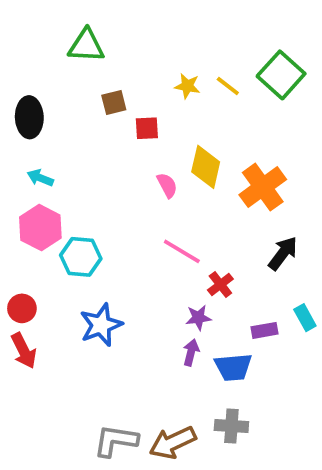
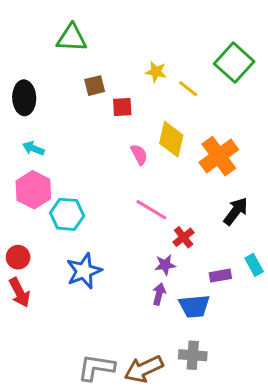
yellow line: (228, 86) -> (188, 89), moved

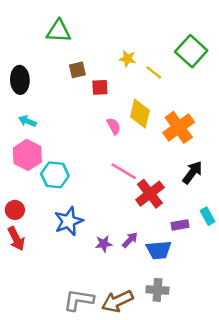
red cross: (184, 237) -> (150, 194), size x1.6
purple star: (165, 265) -> (104, 244), moved
purple arrow: (159, 294) -> (130, 240), turned 30

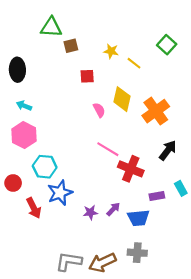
green square: (191, 51) -> (167, 45), size x0.7
brown square: (77, 70) -> (71, 46), moved
cyan hexagon: (55, 175) -> (45, 167), moved
red cross: (150, 194) -> (131, 169), turned -30
red arrow: (16, 239) -> (34, 208), moved

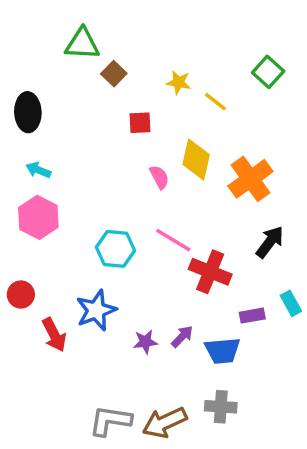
brown square: (71, 46) -> (114, 74), turned -32
cyan hexagon: (45, 167) -> (116, 249), moved

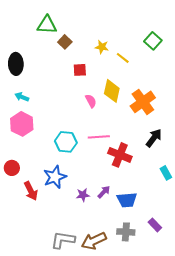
pink line: (173, 240) -> (99, 137), turned -35
purple rectangle: (252, 316) -> (155, 225), moved, turned 56

